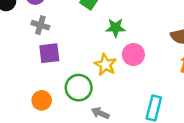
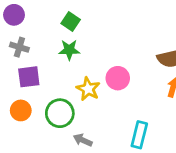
green star: (116, 28) -> (69, 50), moved
orange circle: (42, 100) -> (21, 110), moved

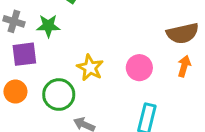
green star: (69, 50) -> (48, 26), moved
pink circle: (118, 78) -> (139, 68), moved

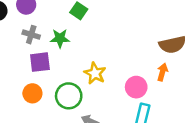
orange arrow: (184, 66) -> (162, 72), moved
pink circle: (139, 68) -> (136, 87), moved

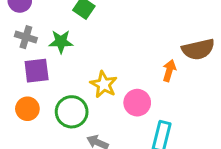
orange arrow: (162, 72) -> (169, 71), moved
pink circle: (136, 87) -> (137, 103), moved

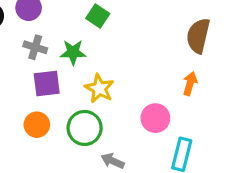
brown semicircle: (198, 49) -> (198, 36), moved, turned 116
yellow star: (104, 84) -> (99, 88), moved

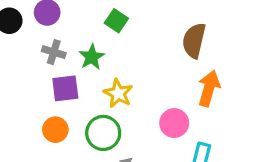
brown semicircle: (198, 36) -> (194, 41), moved
green star: (73, 52) -> (92, 57), turned -30
orange arrow: (190, 84) -> (209, 88), size x1.5

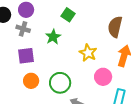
gray cross: (54, 52) -> (23, 29), moved
purple square: (65, 88) -> (26, 56), moved
yellow star: (118, 93) -> (88, 53), moved

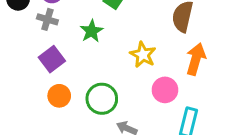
purple square: (26, 56) -> (52, 59), turned -30

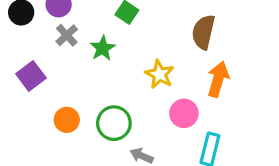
gray cross: (47, 19) -> (67, 35), moved, turned 30
purple square: (52, 59) -> (31, 76), moved

